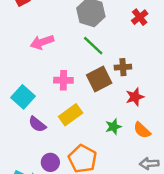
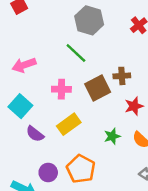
pink arrow: (42, 42) -> (24, 65), moved
green line: (93, 46) -> (76, 53), moved

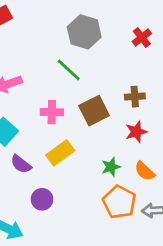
brown cross: (122, 76) -> (135, 97), moved
orange pentagon: (81, 169) -> (119, 202), moved
purple circle: (48, 173) -> (42, 199), moved

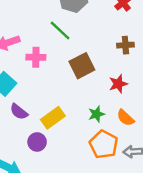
brown cross: (135, 97) -> (125, 45), moved
pink cross: (52, 112) -> (36, 57), moved
yellow rectangle: (60, 153) -> (53, 118), moved

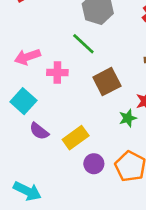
green star: (96, 114) -> (128, 118), moved
purple circle: (37, 142) -> (94, 164), moved

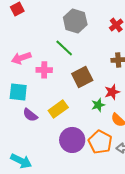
cyan square: (23, 101) -> (18, 92), turned -36
yellow rectangle: (76, 138) -> (58, 109), moved
purple circle: (94, 164) -> (72, 140), size x1.6

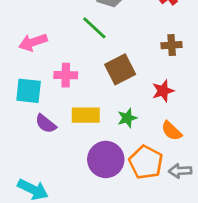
pink cross: (44, 70) -> (66, 75), moved
green star: (98, 105) -> (127, 118), moved
yellow rectangle: (58, 109) -> (86, 115), turned 36

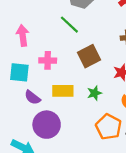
pink arrow: (33, 42) -> (23, 35), turned 102
purple circle: (106, 159) -> (47, 125), moved

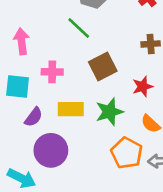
green star: (94, 93) -> (109, 112), size x1.5
purple semicircle: (32, 97) -> (34, 117), turned -91

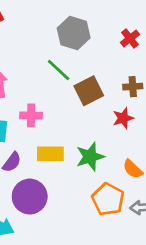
brown square: (103, 67) -> (89, 91), moved
red star: (143, 87) -> (123, 118), moved

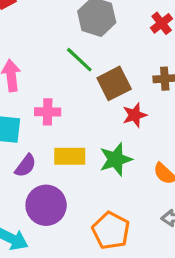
red star: (123, 118) -> (135, 115), moved
orange pentagon: (108, 199) -> (111, 231), moved

